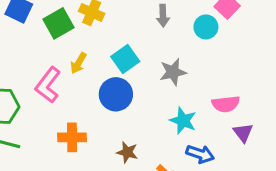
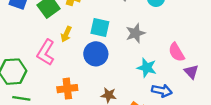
cyan square: (125, 59) -> (100, 27), turned -36
pink semicircle: (226, 104) -> (176, 52), turned 72

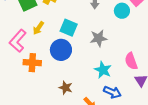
orange cross: (67, 89) -> (32, 63), moved

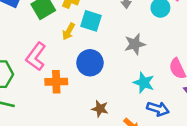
yellow arrow: (38, 28) -> (69, 31), moved
cyan square: (69, 28) -> (91, 21), moved

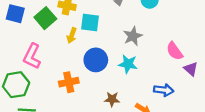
pink L-shape: (36, 57) -> (32, 56), moved
cyan star: (144, 83) -> (128, 64), moved

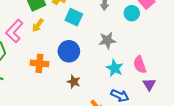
yellow arrow: (72, 35) -> (38, 25), moved
cyan star: (128, 64) -> (115, 68), moved
brown star: (112, 99) -> (74, 82), moved

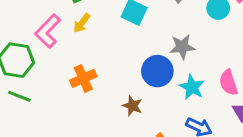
blue circle: (69, 51) -> (157, 71), moved
orange cross: (39, 63) -> (83, 78), turned -30

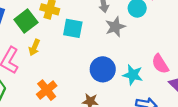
gray star: (182, 47) -> (115, 27), moved

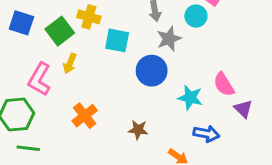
blue circle: (103, 69) -> (152, 71), moved

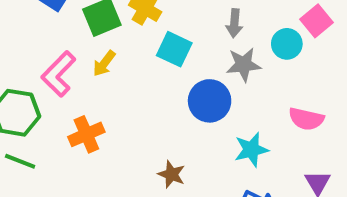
pink semicircle: (224, 84) -> (306, 119), moved, turned -60
cyan star: (190, 98) -> (251, 150), turned 30
orange cross: (85, 116) -> (86, 134), moved

